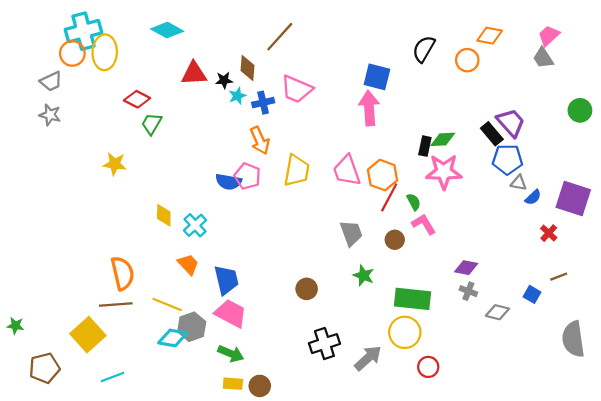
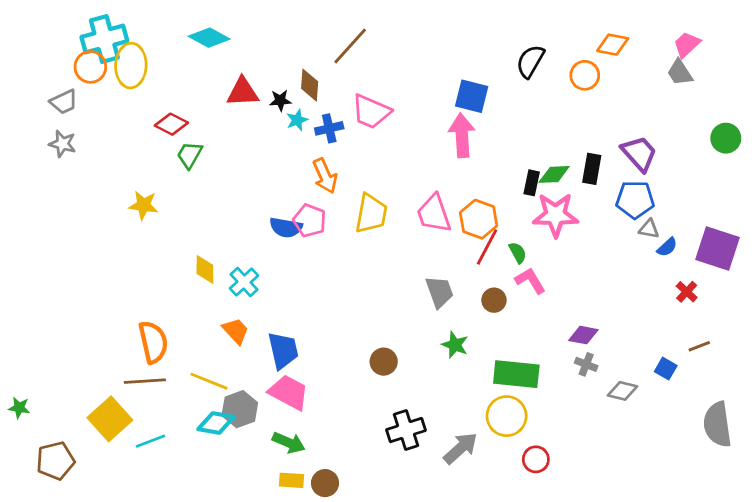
black rectangle: (492, 134) -> (592, 169), moved, turned 50
cyan line: (112, 377) -> (150, 441), moved

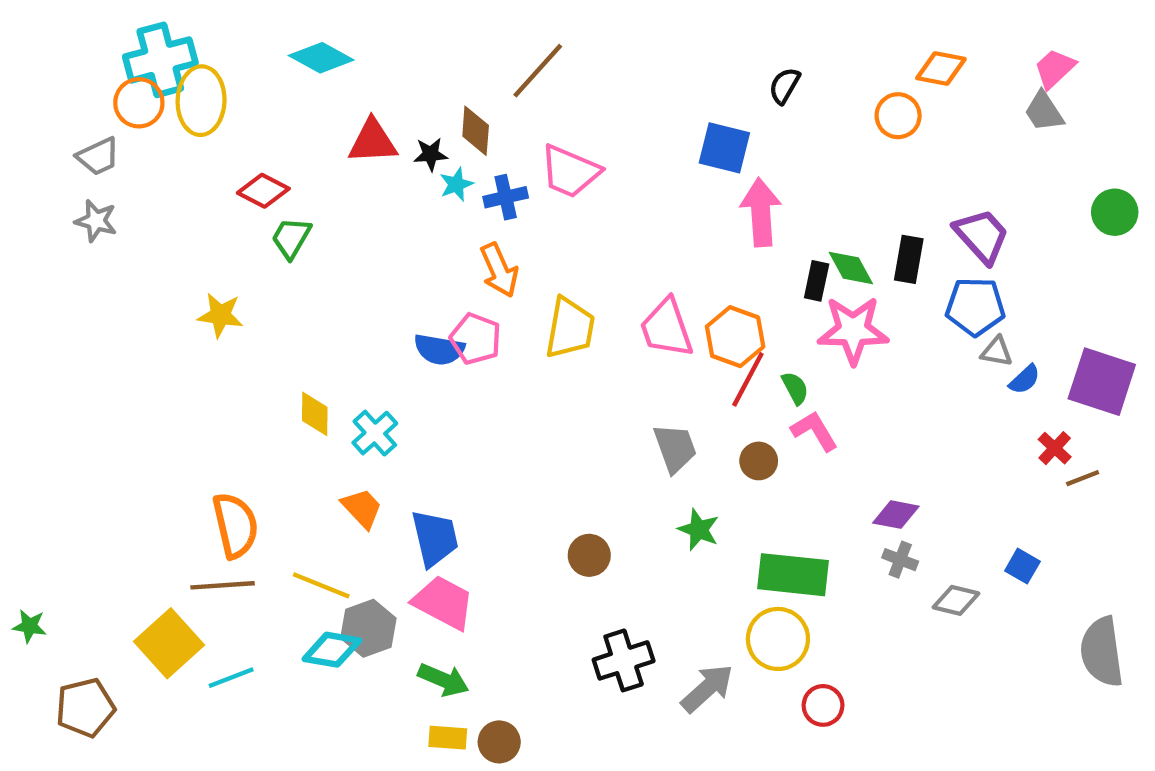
black semicircle: (530, 61) -> (784, 86), moved, size x0.7
pink arrow: (462, 135) -> (761, 212), moved
green diamond: (554, 174) -> (851, 268), turned 64
brown line: (699, 346) -> (1083, 478), moved

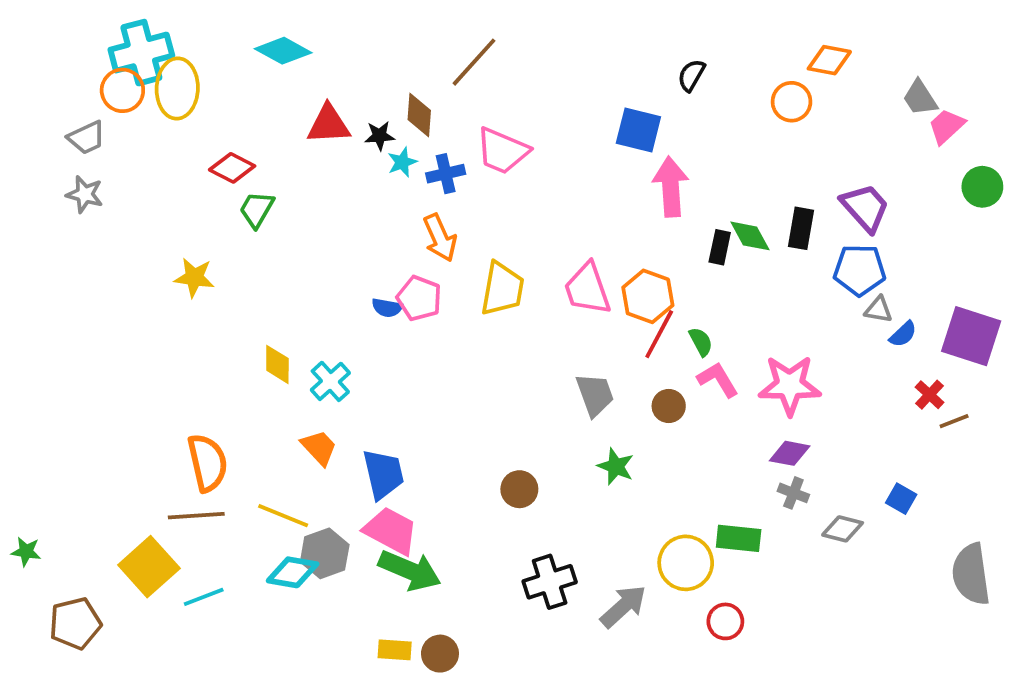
pink trapezoid: (1055, 69) -> (946, 126), moved
pink star: (853, 330) -> (790, 385), moved
blue semicircle: (439, 349) -> (387, 308), size x0.7
green rectangle: (793, 575) -> (739, 538), moved, size x0.7
green arrow: (443, 680) -> (410, 570), moved, size x1.4

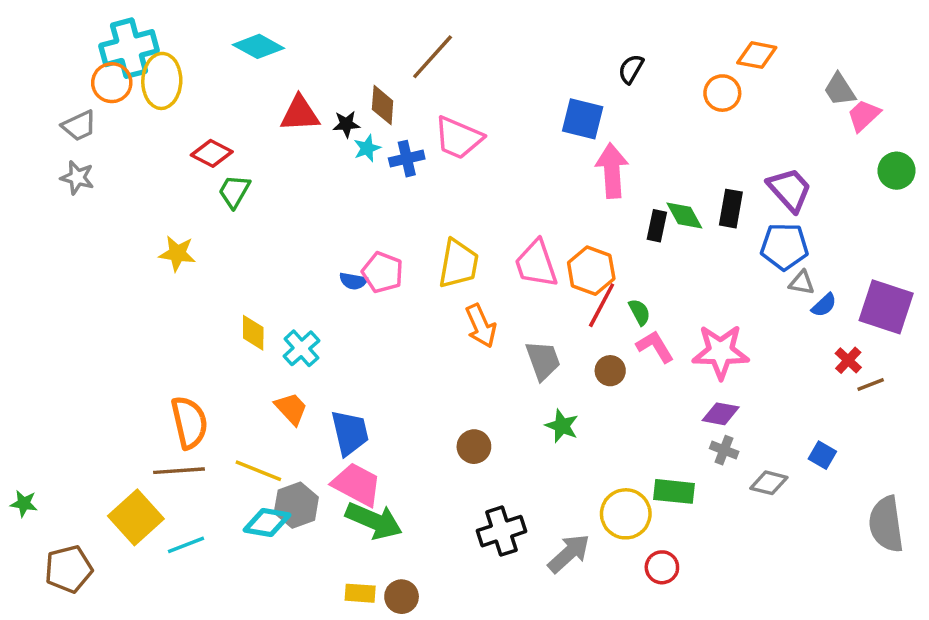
orange arrow: (440, 238) -> (481, 326), moved

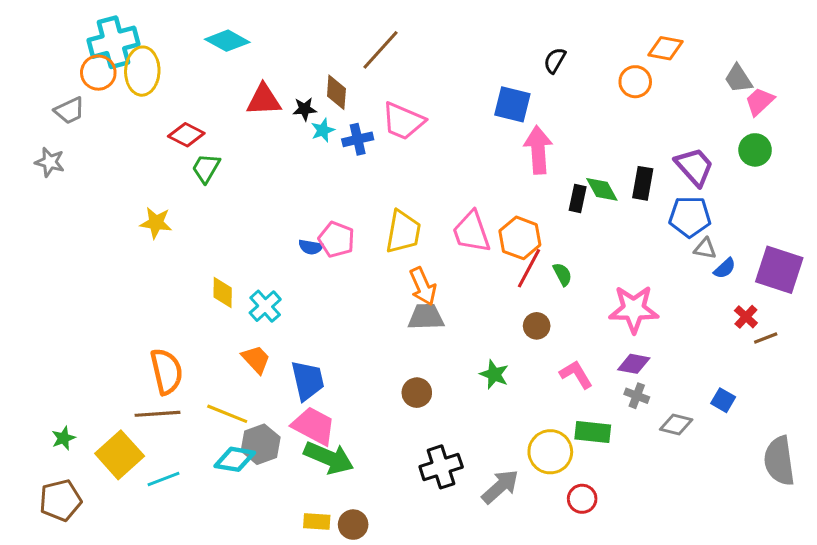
green circle: (897, 171) -> (755, 150), moved
gray star: (77, 178) -> (50, 162), moved
pink L-shape: (655, 347) -> (576, 374), moved
gray trapezoid: (543, 360) -> (426, 317), moved, turned -72
green star: (24, 503) -> (63, 438), moved, turned -30

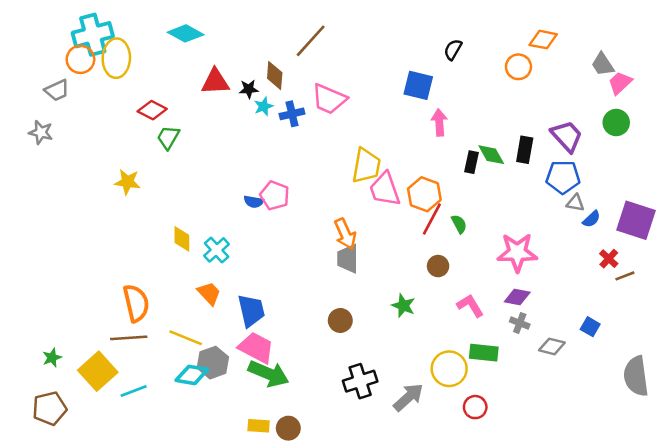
pink arrow: (538, 150) -> (439, 123), size x0.7
yellow trapezoid: (403, 232) -> (366, 166), moved
gray trapezoid: (426, 317) -> (348, 259), turned -88

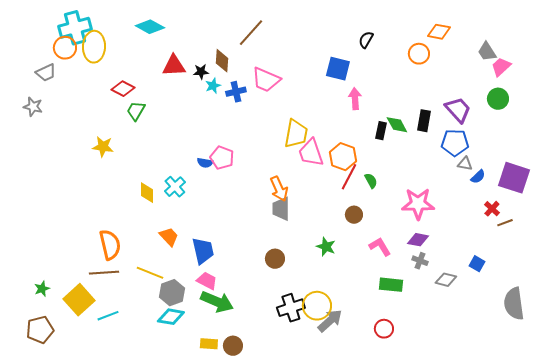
cyan cross: (217, 250) -> (175, 187), moved
pink trapezoid: (256, 348) -> (207, 281), size x0.7
yellow circle: (449, 369) -> (317, 306), moved
cyan diamond: (192, 375) -> (171, 317), moved

